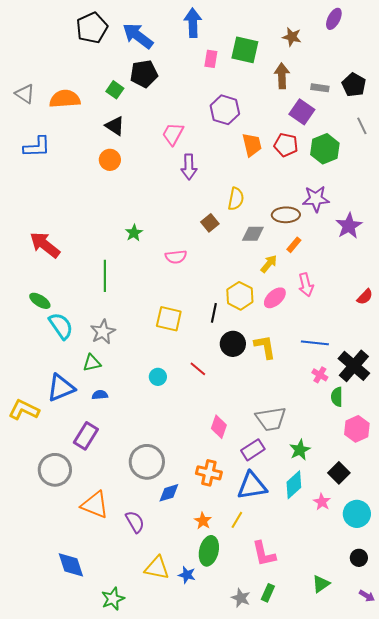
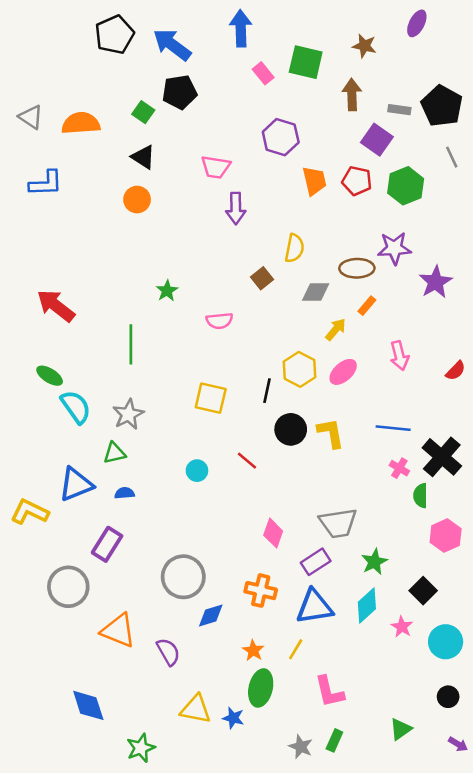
pink rectangle: (211, 59) -> (263, 73), turned -48
black pentagon: (354, 85) -> (442, 106), size x1.4
pink trapezoid: (173, 134) -> (216, 167), turned -110
pink arrow: (306, 285) -> (399, 356), moved

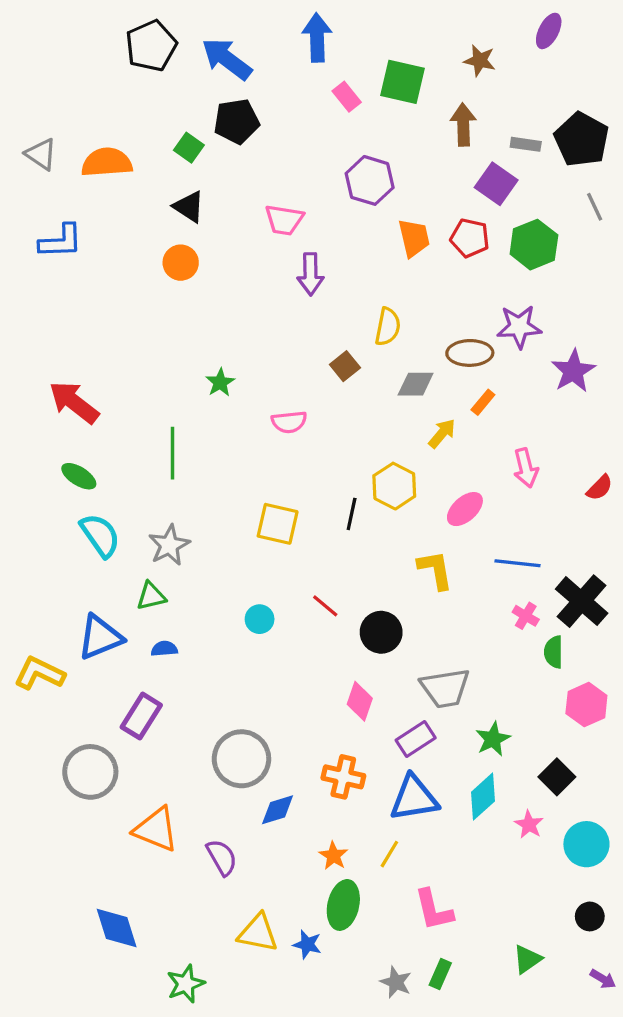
pink ellipse: (343, 372) -> (465, 509), moved
green ellipse: (50, 376) -> (79, 476), moved
black circle: (291, 429) -> (381, 632), moved

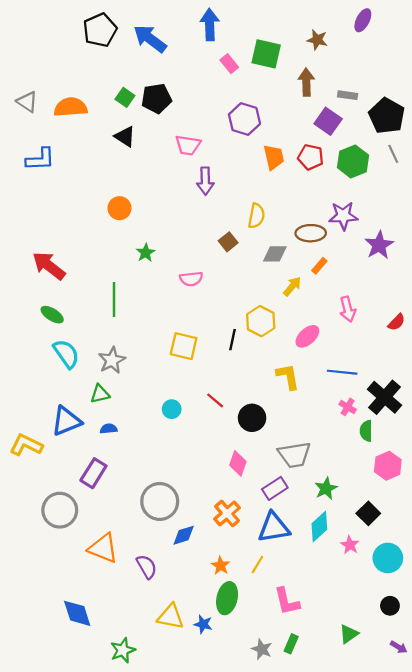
black pentagon: (237, 121) -> (156, 98), moved
black pentagon: (582, 139) -> (387, 116), moved
gray line: (595, 207) -> (393, 154), moved
orange circle: (181, 263) -> (119, 208), moved
orange cross: (343, 777) -> (227, 513), turned 36

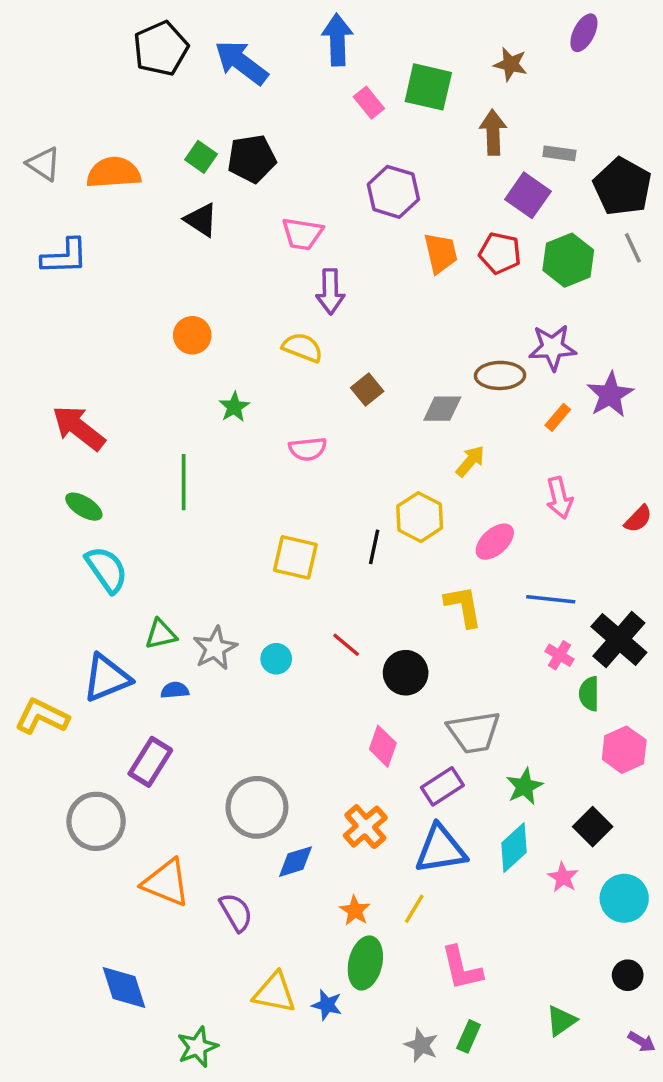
yellow semicircle: (256, 216) -> (302, 347), moved, turned -80
orange rectangle: (319, 266) -> (558, 417), moved
gray star: (112, 360) -> (215, 648), moved

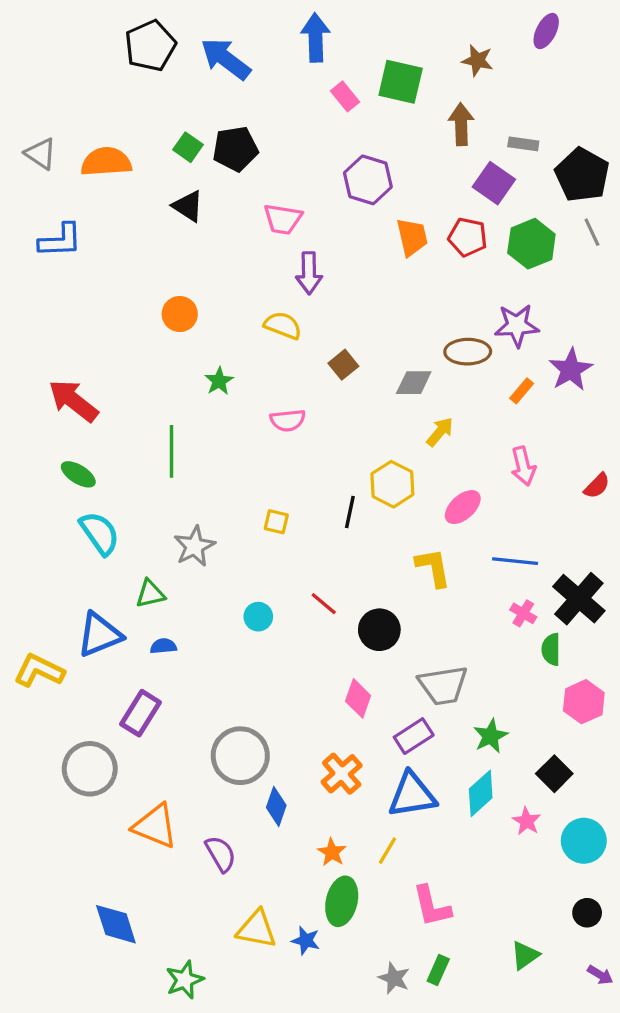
yellow square: (295, 557) -> (276, 522), size x0.6
gray star: (215, 648) -> (194, 546), moved
blue diamond: (295, 862) -> (276, 806), turned -54

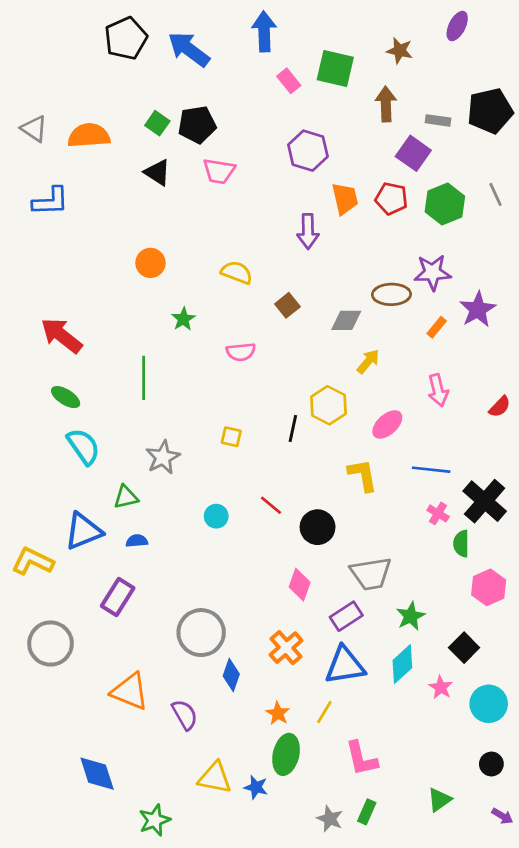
black pentagon: (582, 175) -> (490, 111), moved, turned 30
pink trapezoid: (283, 219) -> (219, 171), moved
purple arrow: (309, 273) -> (308, 231), moved
gray circle: (90, 769) -> (51, 644), moved

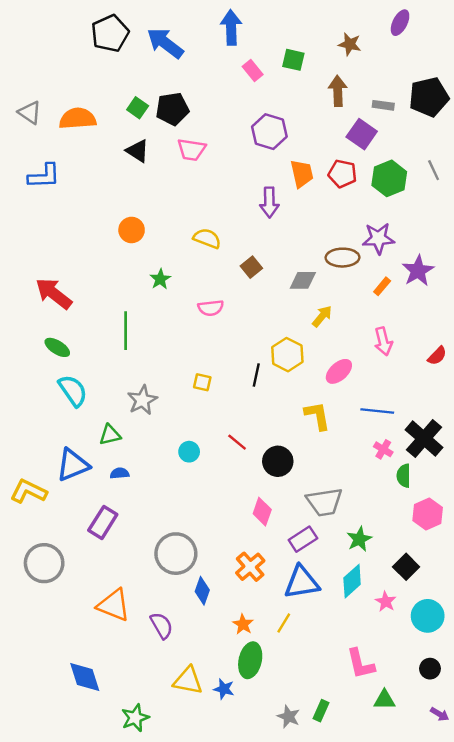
green square: (335, 68) -> (293, 60), size x0.7
pink L-shape: (361, 759) -> (360, 664), moved
green triangle: (439, 800) -> (384, 700), turned 35

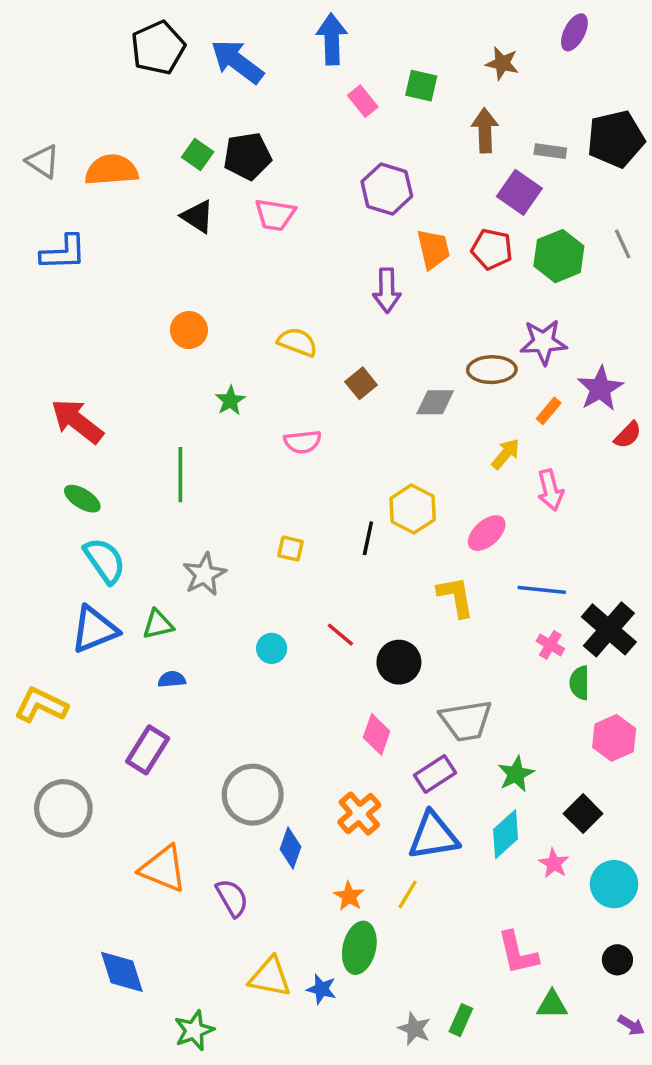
yellow arrow: (322, 316) -> (506, 454), moved
red semicircle: (437, 356) -> (628, 435), moved
blue triangle: (73, 465) -> (94, 629), moved

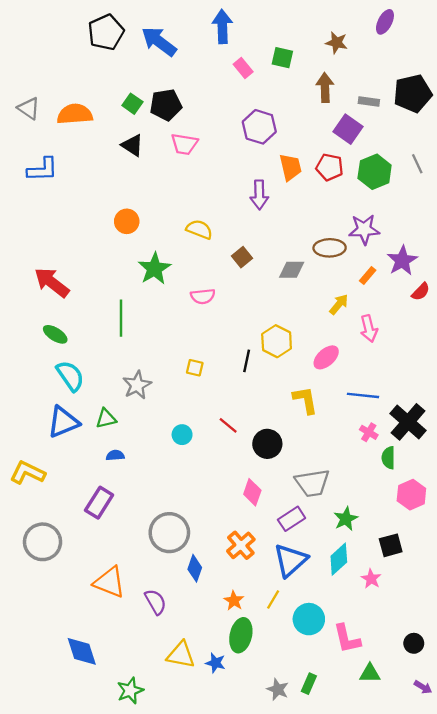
green star: (230, 401) -> (154, 269), size x1.6
black square: (583, 814) -> (391, 545), turned 30
blue triangle: (433, 836) -> (290, 560), turned -33
cyan circle: (614, 884) -> (309, 619), moved

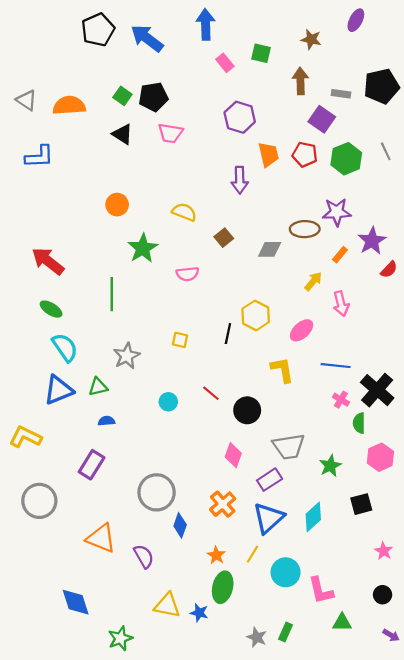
green star: (346, 519) -> (330, 466), moved
pink star: (371, 579) -> (384, 551), moved

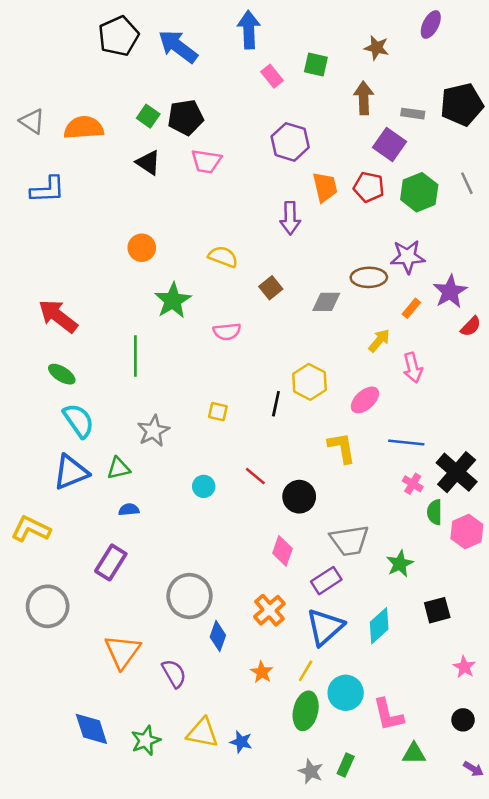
pink hexagon: (380, 457) -> (467, 532), moved
orange triangle: (101, 538) -> (122, 651), turned 44
green ellipse: (223, 587) -> (306, 711), moved
green star: (120, 638) -> (146, 741), moved

